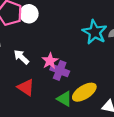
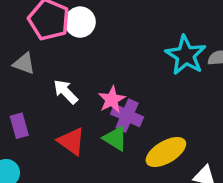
green triangle: (64, 99) -> (115, 138), moved

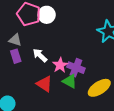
pink star: (112, 100) -> (60, 65), moved
purple rectangle: (19, 126) -> (16, 56), moved

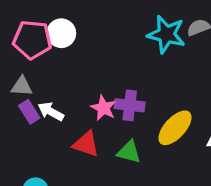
white arrow: (40, 55) -> (51, 112), moved
green triangle: (70, 81) -> (129, 152), moved

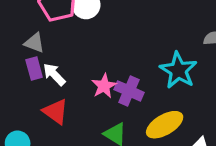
cyan star: (166, 34) -> (178, 70), moved
red triangle: (86, 144) -> (56, 112), moved

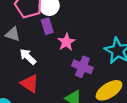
purple rectangle: (34, 68) -> (47, 26), moved
pink star: (104, 86) -> (66, 42), moved

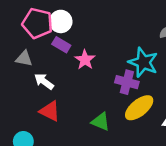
purple rectangle: (47, 26) -> (61, 45), turned -35
purple cross: (82, 67) -> (127, 82), moved

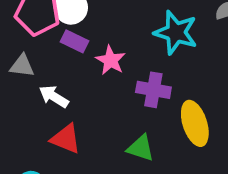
cyan star: (143, 62) -> (176, 33), moved
purple cross: (127, 82) -> (153, 90), moved
yellow ellipse: (139, 108) -> (195, 123), turned -64

